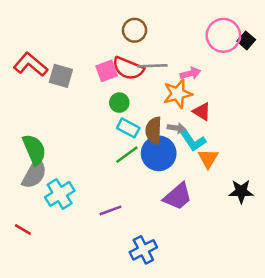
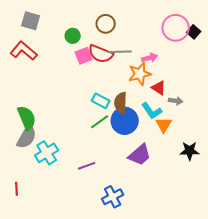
gray square: (61, 76) -> (31, 21), moved
green circle: (119, 103) -> (73, 36), moved
gray arrow: (176, 128) -> (176, 101), moved
red line: (23, 229) -> (17, 189), moved, turned 56

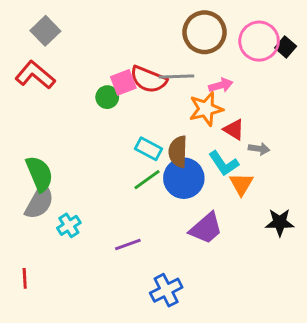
gray square: (31, 21) -> (45, 31), turned 30
brown circle: (106, 24) -> (204, 32), moved, size x1.5
green circle: (73, 36) -> (107, 97), moved
cyan cross: (47, 153) -> (69, 225), size x0.7

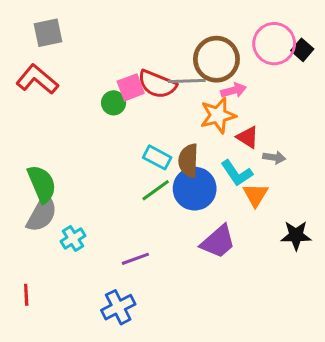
gray square: (45, 31) -> (48, 33), turned 32
brown circle: (204, 32) -> (216, 59), moved
blue cross: (166, 290) -> (118, 307), moved

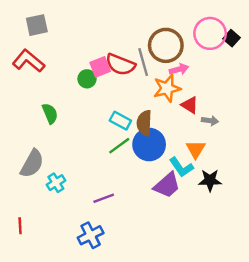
gray line: (187, 81) -> (143, 62), turned 76
cyan L-shape: (237, 173) -> (181, 167), moved
green semicircle: (42, 184) -> (50, 113), moved, size x0.7
black star: (296, 235) -> (210, 180), moved

